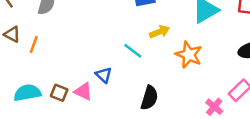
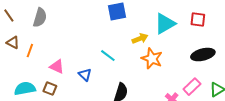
yellow arrow: (160, 32) -> (140, 39), moved
pink triangle: (83, 91) -> (57, 67), moved

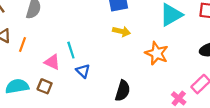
yellow arrow: (140, 39) -> (122, 31), moved, turned 35
cyan line: (108, 56) -> (71, 50), moved, turned 35

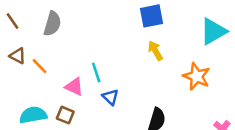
yellow arrow: (122, 31) -> (155, 51), turned -133
orange line: (23, 45) -> (40, 66), turned -64

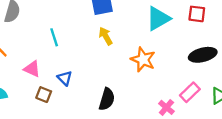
cyan line: (96, 73) -> (54, 37), moved
brown square: (65, 115) -> (44, 95), moved

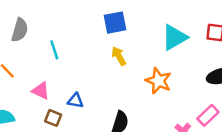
cyan line: (54, 37) -> (54, 50), moved
blue triangle: (65, 78) -> (75, 101), turned -35

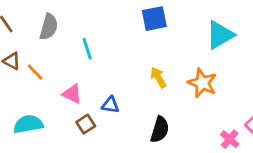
yellow arrow: (119, 56) -> (158, 77), moved
brown square: (53, 118) -> (86, 124), turned 35

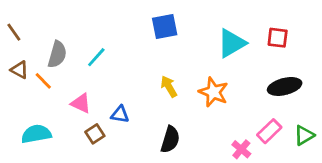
gray semicircle: (49, 27) -> (57, 54), moved
cyan line: (87, 49) -> (96, 57), turned 60

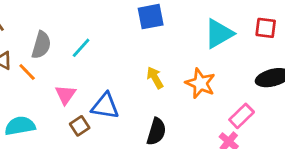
pink triangle: (81, 103) -> (65, 95), turned 40
blue triangle: (120, 114) -> (105, 106), size x1.5
pink rectangle: (269, 131) -> (242, 116), moved

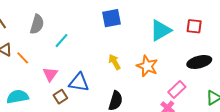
gray semicircle: (41, 45) -> (37, 24), moved

